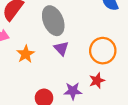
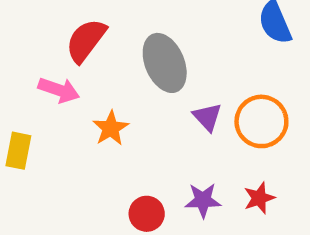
purple triangle: (61, 48) -> (207, 117), moved
red star: (97, 81) -> (259, 198), moved

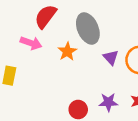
orange star: (111, 128) -> (67, 51), moved

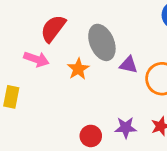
purple triangle: (111, 58) -> (128, 65), moved, turned -35

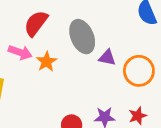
orange star: (78, 69) -> (46, 62), moved

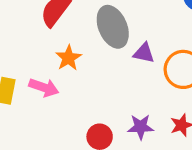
pink arrow: (20, 52) -> (44, 87), moved

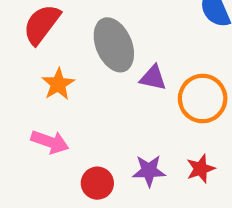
pink arrow: (44, 87) -> (50, 142), moved

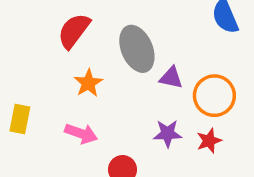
red star: (201, 169) -> (209, 141), moved
purple star: (149, 171) -> (168, 133), moved

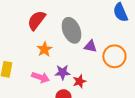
purple star: (168, 133) -> (62, 72), moved
red star: (209, 141) -> (79, 81), moved

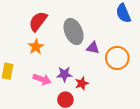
orange star: (44, 49) -> (36, 47), moved

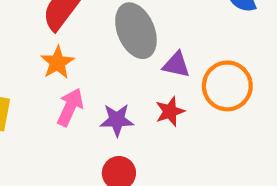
pink arrow: (42, 79) -> (70, 107), moved, turned -84
red star: (82, 83) -> (170, 111), moved

